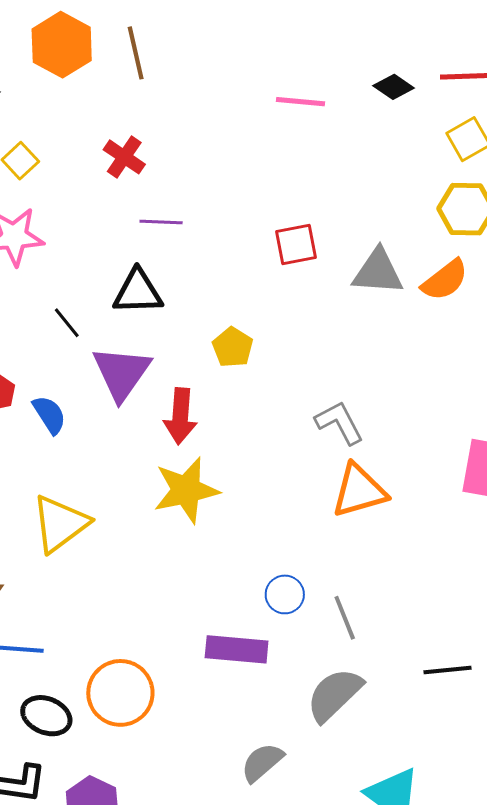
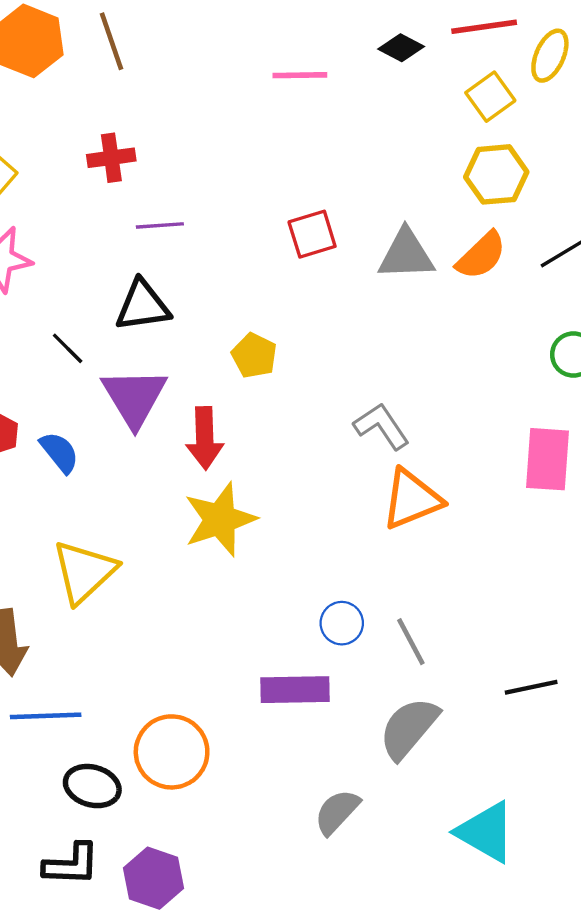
red cross: (124, 157) -> (111, 158), turned -36

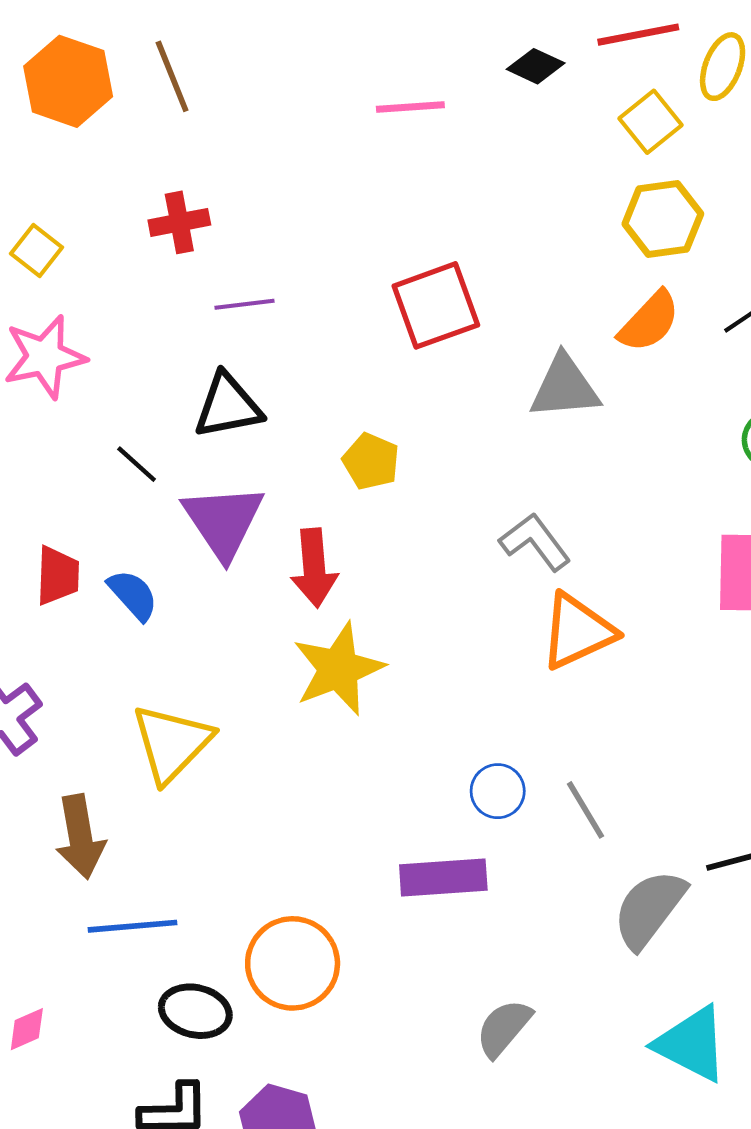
red square: (312, 234) -> (436, 305), size x1.4
gray triangle: (406, 254) -> (565, 387), moved
gray semicircle: (409, 728) -> (649, 909), moved

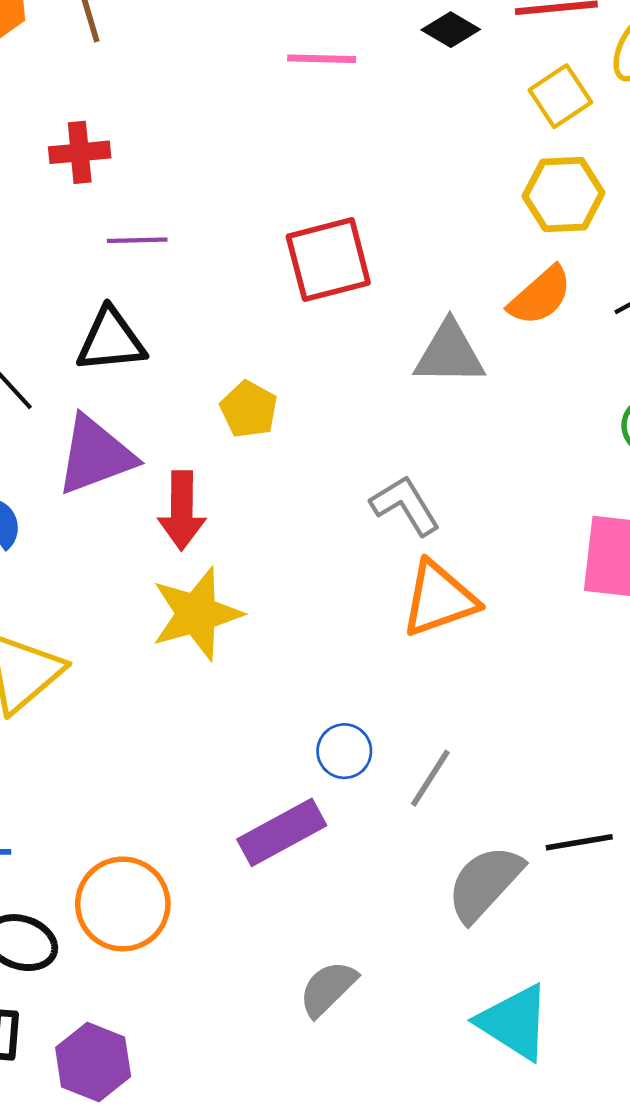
purple triangle: (223, 521) -> (95, 455), turned 38
gray line: (586, 810) -> (430, 778), turned 58
purple rectangle: (443, 878) -> (282, 832), turned -30

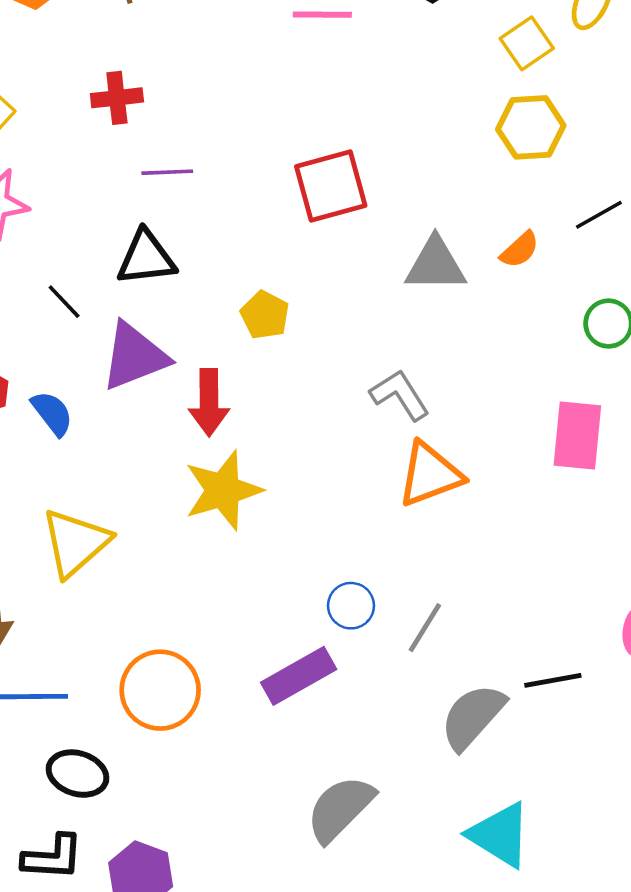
orange semicircle: (540, 296) -> (520, 250), moved, size x0.7
orange circle: (123, 904) -> (160, 690), moved
gray semicircle: (328, 989) -> (340, 809), size x1.4

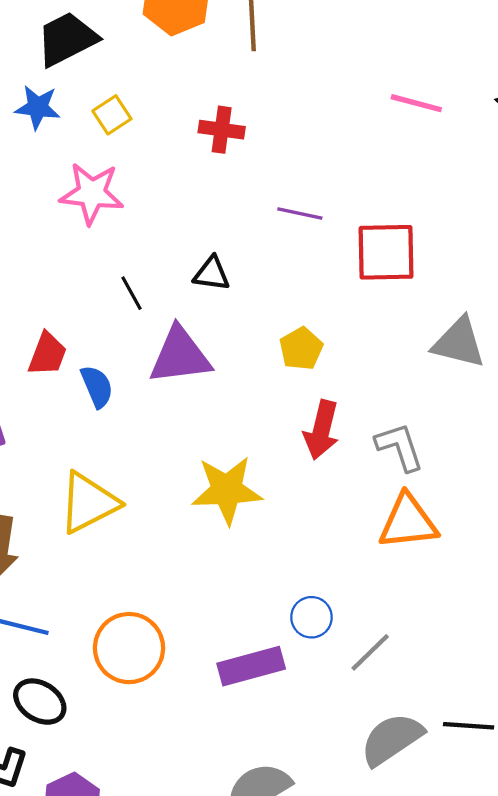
purple line: (167, 172) -> (300, 214), moved
black triangle: (146, 258) -> (212, 274), size x0.7
red arrow: (209, 402) -> (321, 430), moved

